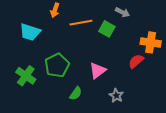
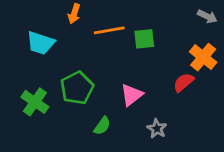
gray arrow: (123, 12) -> (207, 16), moved
green square: (107, 29) -> (144, 39), turned -35
orange cross: (151, 42) -> (203, 57), turned 30

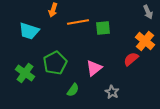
gray arrow: (207, 16) -> (148, 12), turned 40

